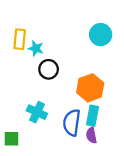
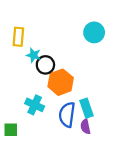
cyan star: (36, 48) -> (34, 55), moved
orange hexagon: (90, 88) -> (61, 82), moved
cyan rectangle: (93, 116) -> (87, 108), turned -30

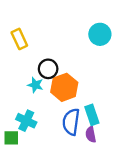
yellow rectangle: (18, 37) -> (19, 39), turned -30
cyan star: (34, 55) -> (35, 85), moved
cyan cross: (35, 105) -> (26, 121), moved

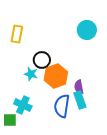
yellow rectangle: (19, 39) -> (17, 34), turned 36
purple semicircle: (91, 134) -> (79, 87), moved

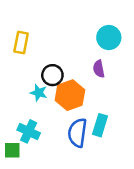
purple semicircle: (79, 87) -> (99, 69), moved
cyan rectangle: (80, 100) -> (100, 125), turned 36

